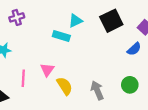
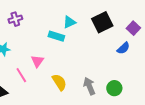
pink triangle: (47, 70) -> (37, 61), moved
pink line: (23, 78) -> (21, 75), turned -35
green circle: (130, 85) -> (114, 88), moved

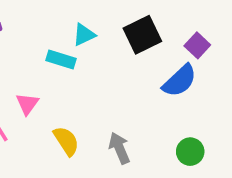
blue semicircle: (123, 48) -> (180, 81), size x1.5
green circle: (114, 88) -> (190, 152), moved

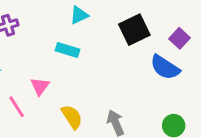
cyan triangle: (84, 35) -> (79, 15), moved
blue semicircle: (180, 81) -> (165, 67), turned 76

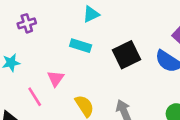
black square: (134, 30) -> (126, 55), moved

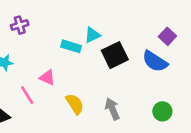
cyan triangle: (91, 14) -> (92, 35), moved
pink triangle: (56, 78) -> (47, 78), turned -42

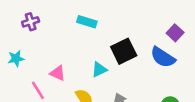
cyan triangle: (92, 35) -> (99, 70), moved
cyan rectangle: (71, 46) -> (87, 22), moved

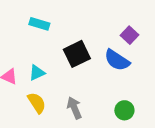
cyan triangle: (99, 70) -> (37, 73), moved

